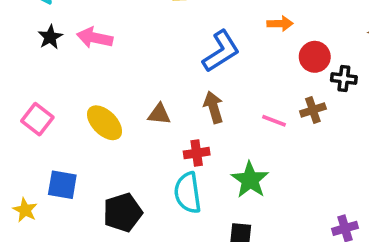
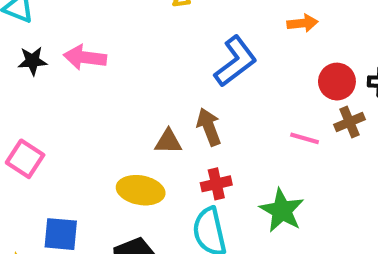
black star: (50, 37) -> (32, 61), turned 30
red circle: (315, 57) -> (337, 82), moved
brown arrow: (214, 107) -> (209, 127), moved
yellow ellipse: (105, 123) -> (141, 190), moved, turned -30

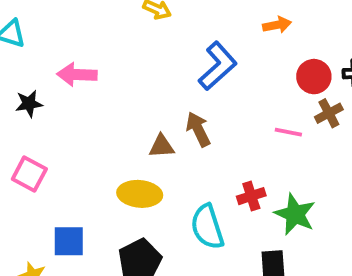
black star: (32, 61) -> (29, 104), moved
red cross: (216, 184) -> (251, 196), moved
green star: (282, 210) -> (295, 214), moved

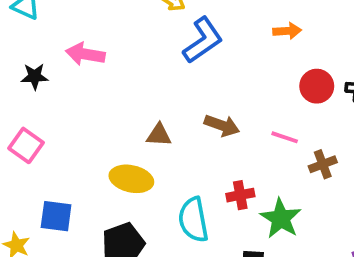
blue L-shape: (218, 66) -> (203, 40), moved
brown cross: (329, 113) -> (323, 164), moved
brown arrow: (198, 129) -> (222, 125), moved, turned 128

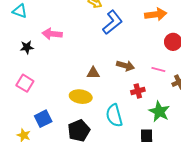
orange arrow: (287, 31) -> (156, 14), size x1.5
red cross: (240, 195) -> (138, 91), moved
blue square: (56, 216) -> (43, 119), turned -30

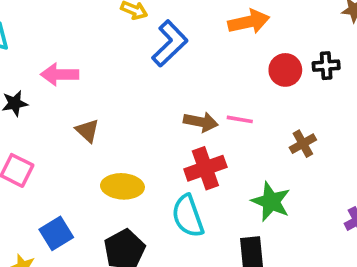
pink line: (158, 69) -> (240, 119), moved
brown triangle: (93, 73) -> (87, 131), moved, turned 48
red cross: (138, 91) -> (205, 168), moved, size x1.5

